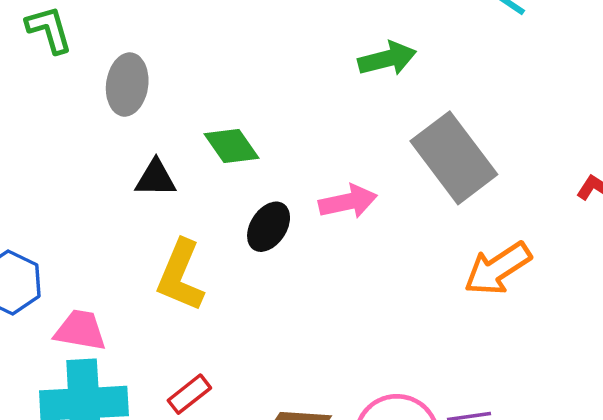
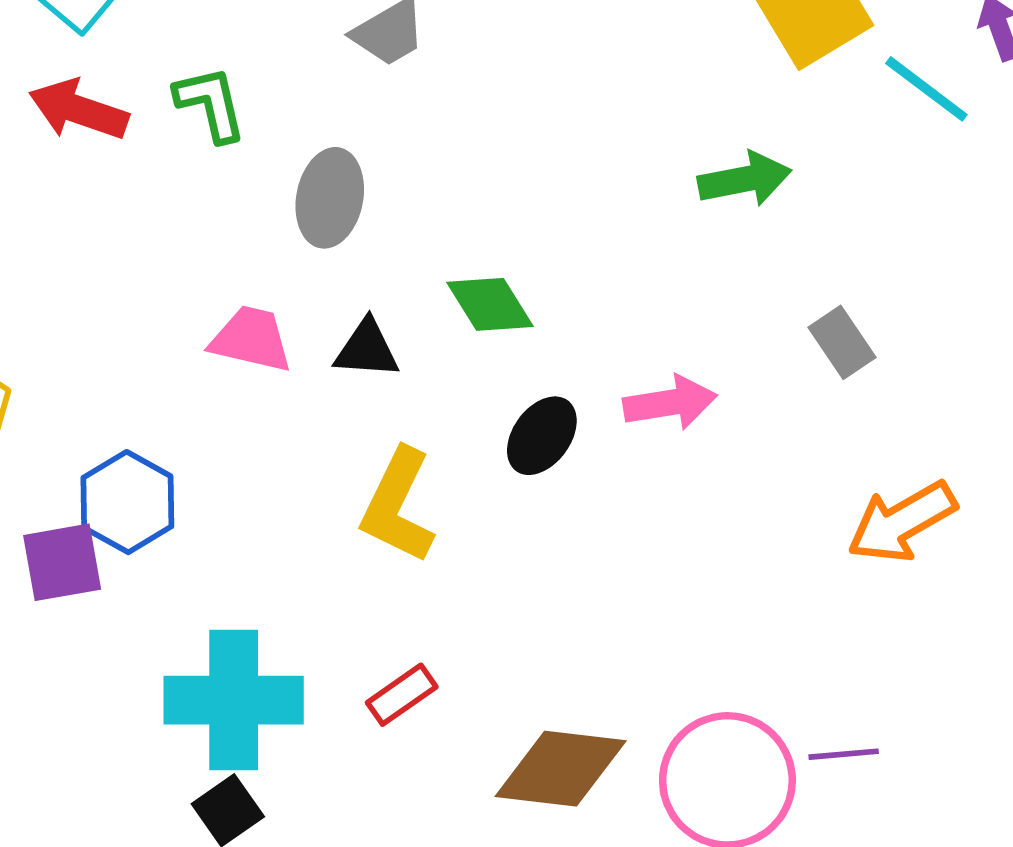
gray rectangle: (454, 158) -> (842, 342), size x0.5
pink trapezoid: (80, 330) -> (251, 339), moved

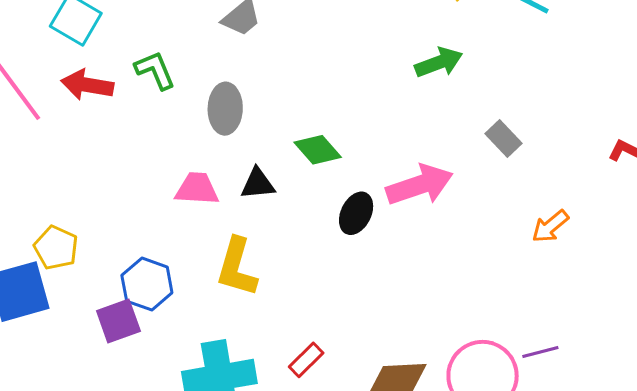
pink arrow: (670, 403) -> (420, 185), size x1.4
yellow L-shape: (398, 506) -> (237, 267), moved
orange arrow: (902, 522) -> (550, 226), size x0.7

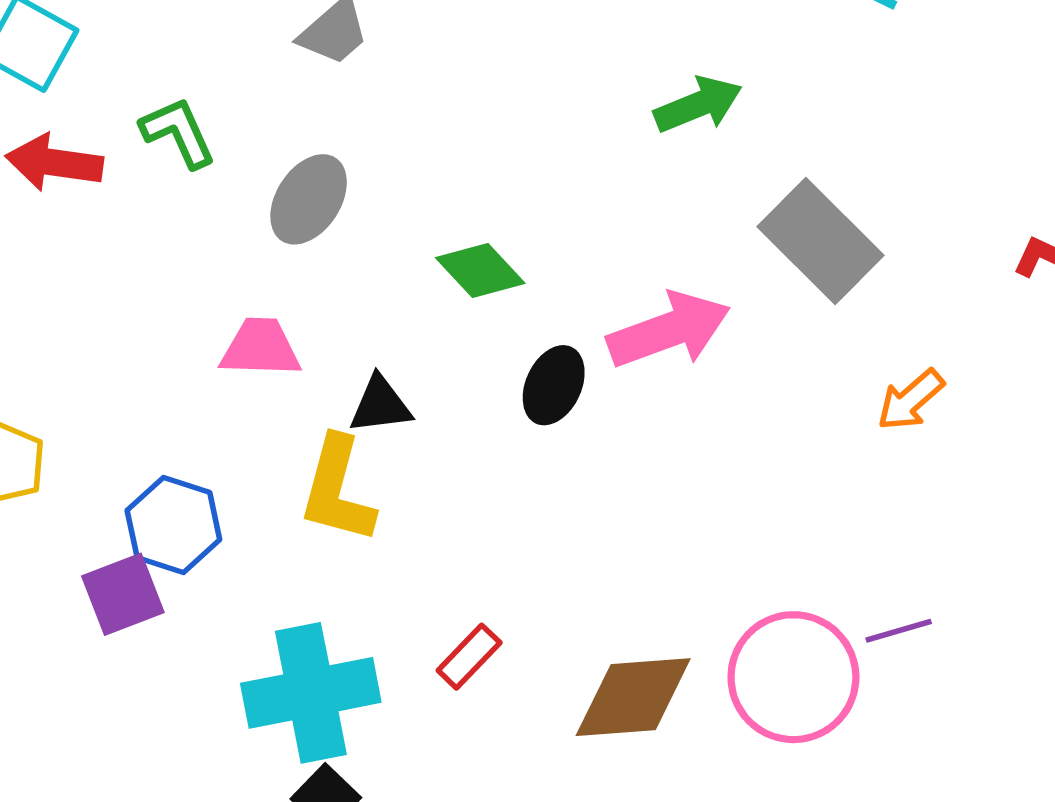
gray ellipse: (225, 109) -> (309, 199), turned 33
gray rectangle: (503, 139) -> (820, 241), size x1.8
black triangle: (258, 184) -> (380, 405), moved

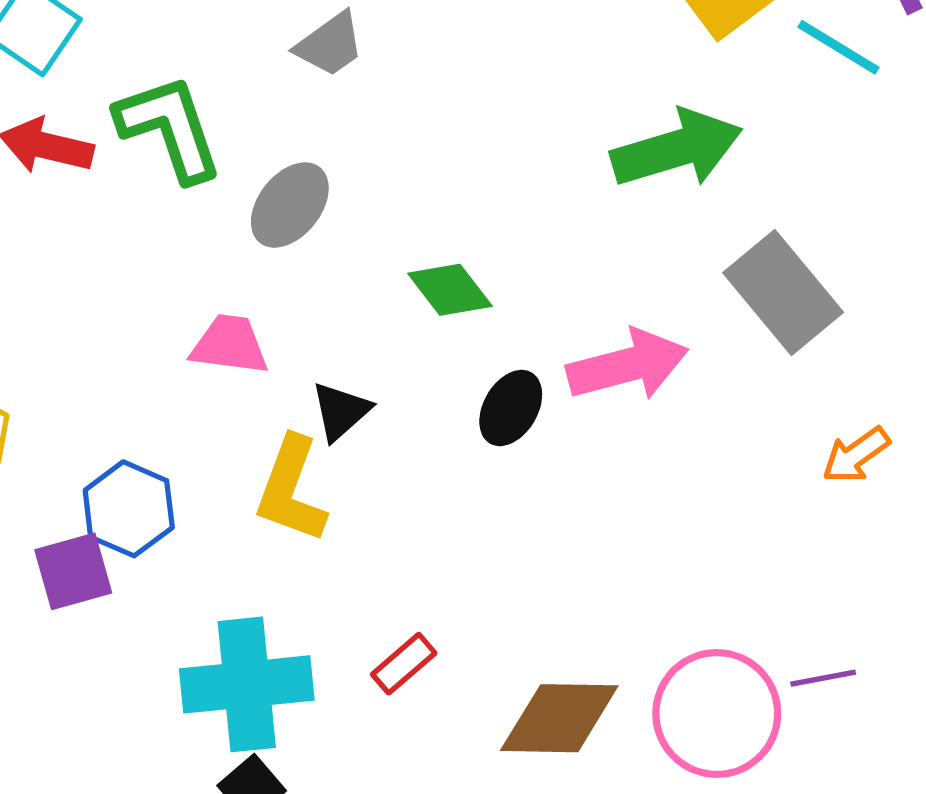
green arrow: (698, 105) -> (677, 149), size x1.5
green L-shape: (178, 132) -> (169, 128), size x1.5
black triangle: (380, 405) -> (341, 411), turned -40

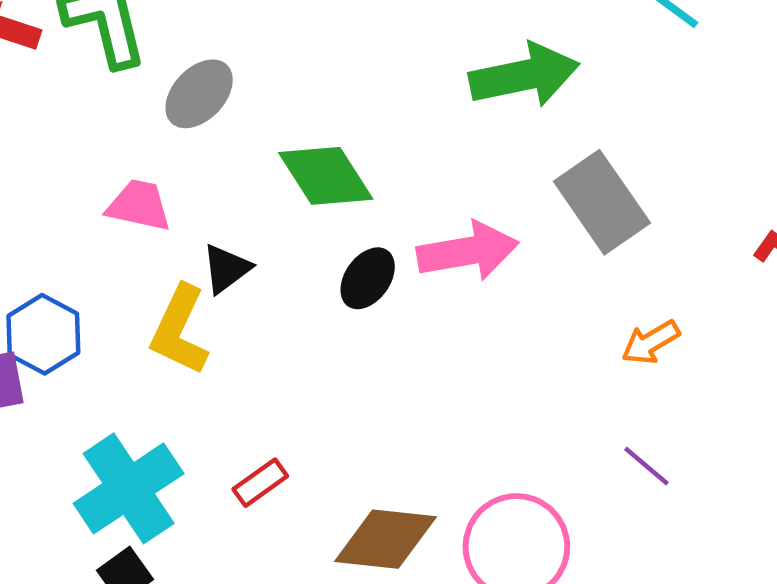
green diamond: (450, 290) -> (326, 176), size x1.4
purple line: (823, 678) -> (646, 466), moved, turned 46
cyan cross: (247, 684) -> (129, 488), turned -33

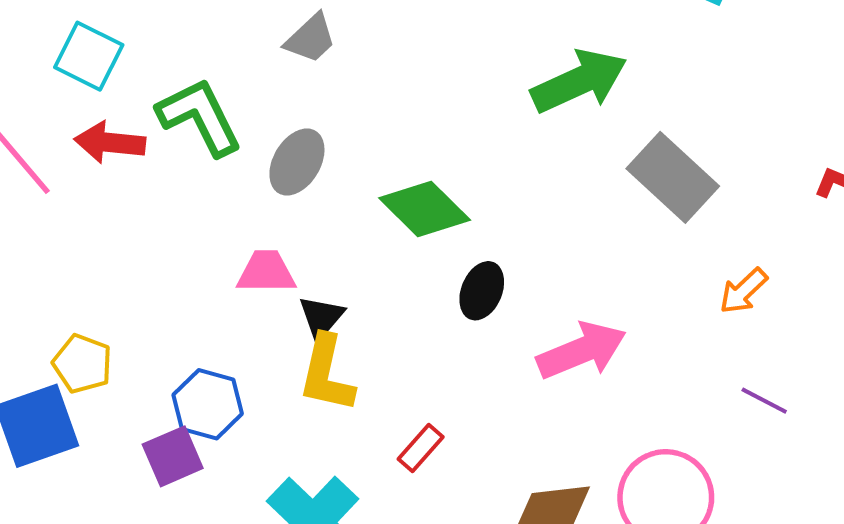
pink arrow: (468, 251) -> (582, 351), moved
black triangle: (226, 269) -> (321, 317), moved
red rectangle: (260, 483) -> (421, 448), moved

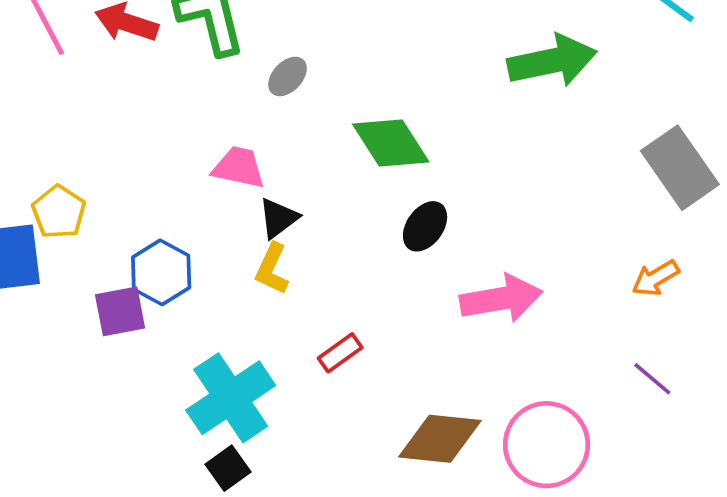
gray ellipse: (297, 162) -> (288, 76), size x0.7
gray rectangle: (673, 177) -> (680, 168), moved
yellow L-shape: (327, 374) -> (272, 269), size x0.7

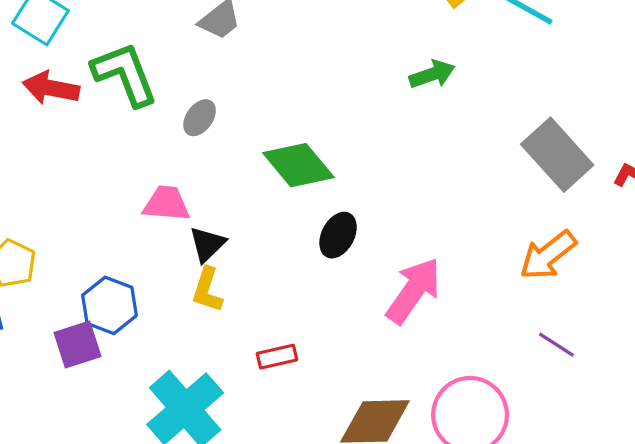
green arrow: (552, 61) -> (432, 74), size x0.6
orange arrow: (655, 278) -> (548, 255), size x1.4
pink arrow: (501, 299) -> (414, 291), turned -38
red rectangle: (340, 353) -> (277, 357), turned 30

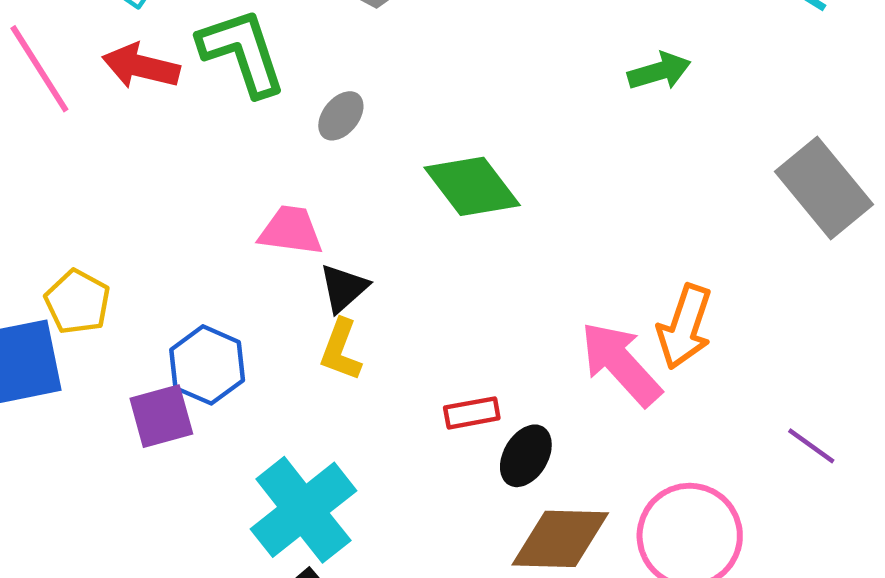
black ellipse: (338, 235) -> (526, 456), moved
orange arrow: (548, 255) -> (685, 327), moved, turned -36
pink arrow: (414, 291) -> (621, 364), turned -80
red rectangle: (277, 357) -> (472, 413), moved

